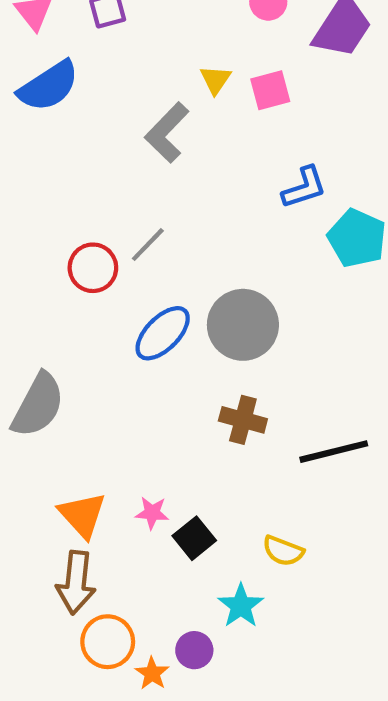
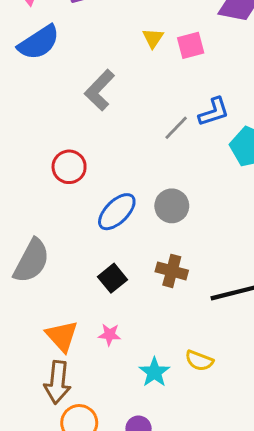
gray L-shape: (167, 133) -> (99, 90), moved
gray line: (148, 245) -> (176, 128), moved
gray circle: (243, 325) -> (172, 206), size x0.7
black square: (194, 538) -> (112, 278), moved
cyan star: (241, 606) -> (154, 372), moved

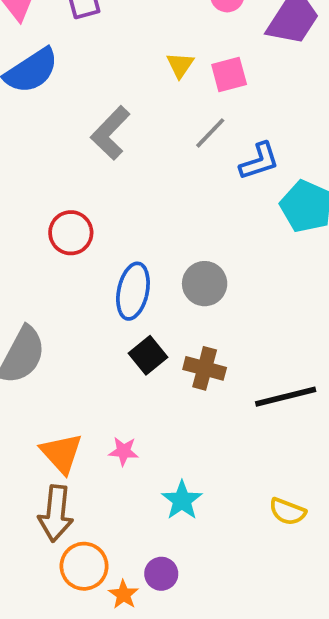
gray line: (176, 128) -> (210, 133), moved
blue ellipse: (117, 212) -> (133, 291), turned -33
black square: (112, 278) -> (148, 355), moved
yellow semicircle: (199, 361) -> (287, 512), moved

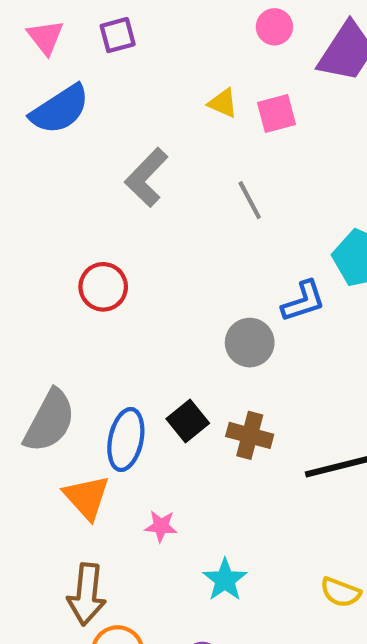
yellow triangle: (180, 65) -> (223, 103), turned -40
gray line: (210, 133) -> (250, 200), moved, turned -72
blue L-shape: (259, 161) -> (303, 301), moved
blue ellipse: (133, 291) -> (126, 440), moved
orange triangle: (61, 453) -> (87, 497), moved

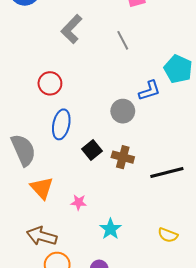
gray semicircle: (50, 421) -> (23, 150), turned -52
blue ellipse: (126, 440) -> (61, 124), moved
brown arrow: (87, 594) -> (42, 236), turned 100

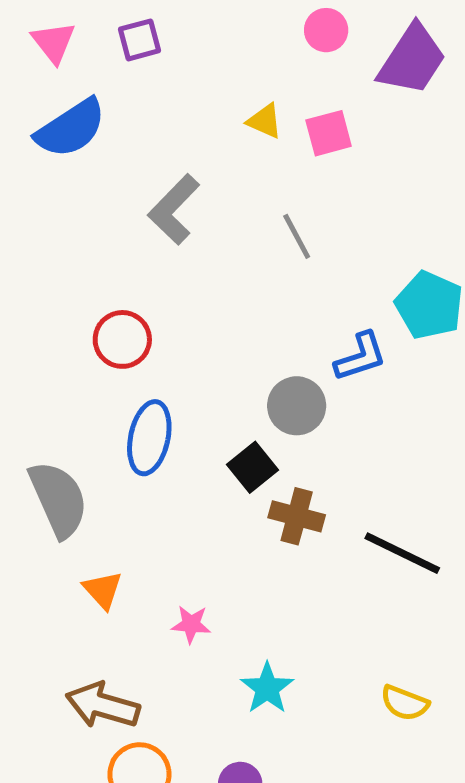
black square: (92, 150) -> (252, 467), moved
black line: (167, 173) -> (402, 553), turned 40
orange triangle: (42, 188) -> (103, 590), size x0.7

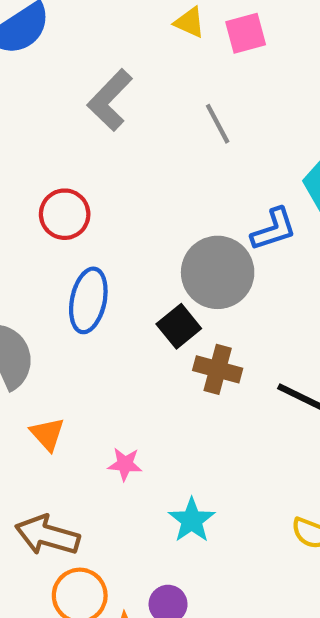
gray circle: (297, 406) -> (218, 272), size x1.4

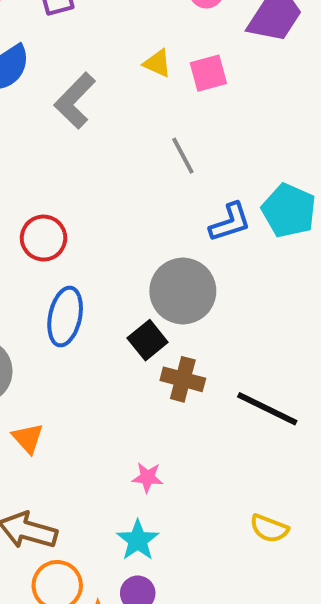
gray L-shape: (110, 100) -> (75, 101), moved
blue L-shape: (274, 229) -> (230, 222), moved
pink star: (125, 464) -> (148, 477), moved
cyan star: (192, 520) -> (138, 540), moved

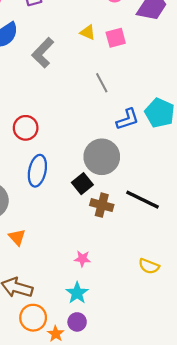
black line: (267, 409) -> (143, 200), moved
yellow semicircle: (269, 528) -> (149, 266), moved

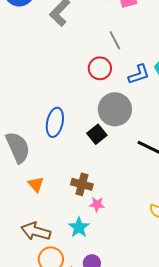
red circle: (26, 128) -> (100, 68), moved
brown cross: (102, 205) -> (82, 184), moved
cyan star: (77, 293) -> (79, 227), moved

